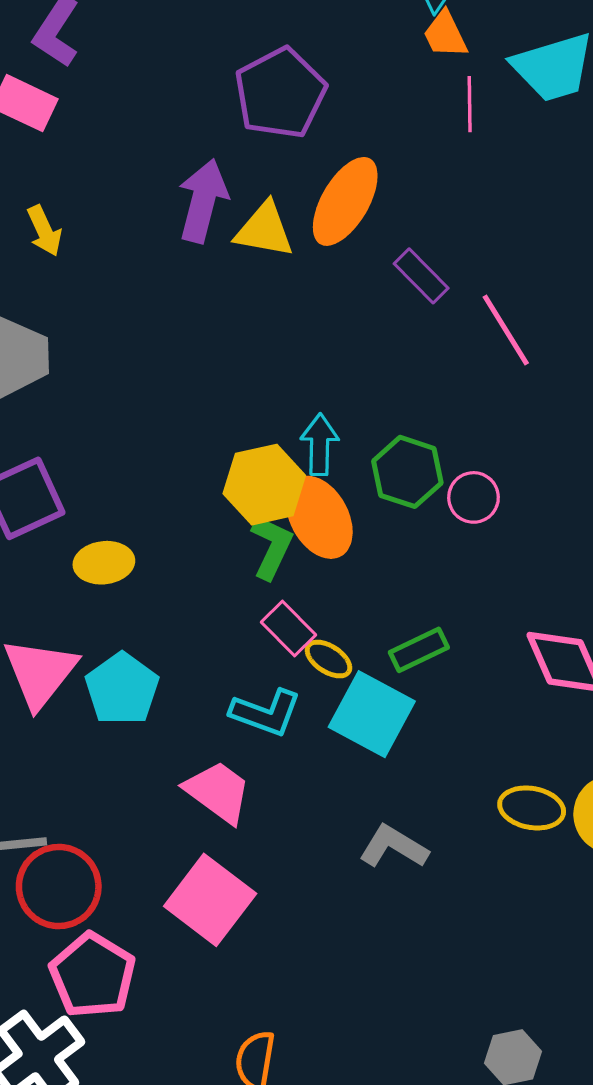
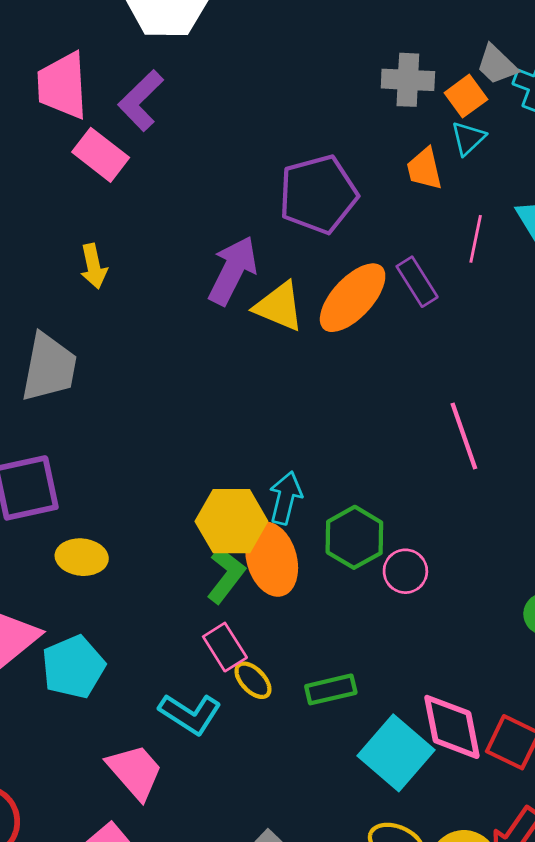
orange trapezoid: (445, 35) -> (424, 169), moved
purple rectangle: (421, 276) -> (417, 282), moved
cyan square: (372, 714) -> (396, 753), moved

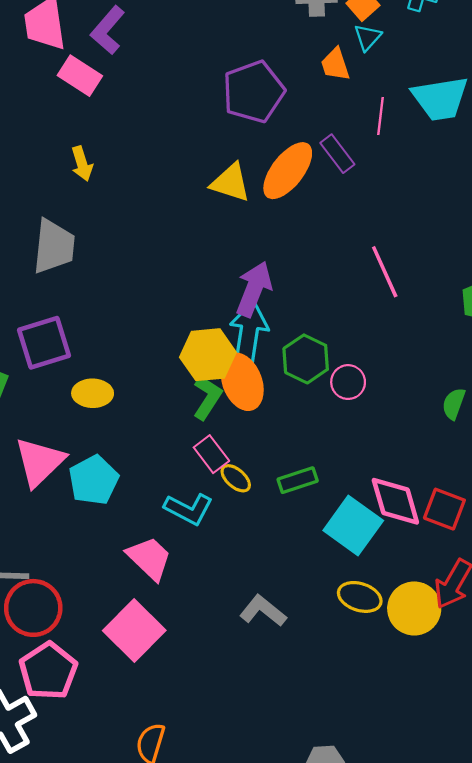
purple arrow: (233, 270) -> (254, 289), moved
cyan arrow: (286, 498) -> (249, 333), size x1.5

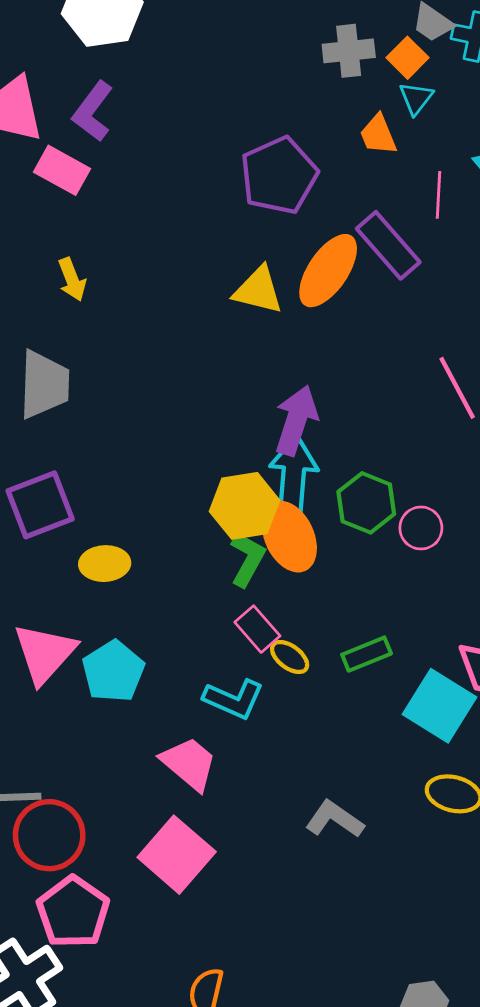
purple rectangle: (337, 154) -> (388, 245), size x1.4

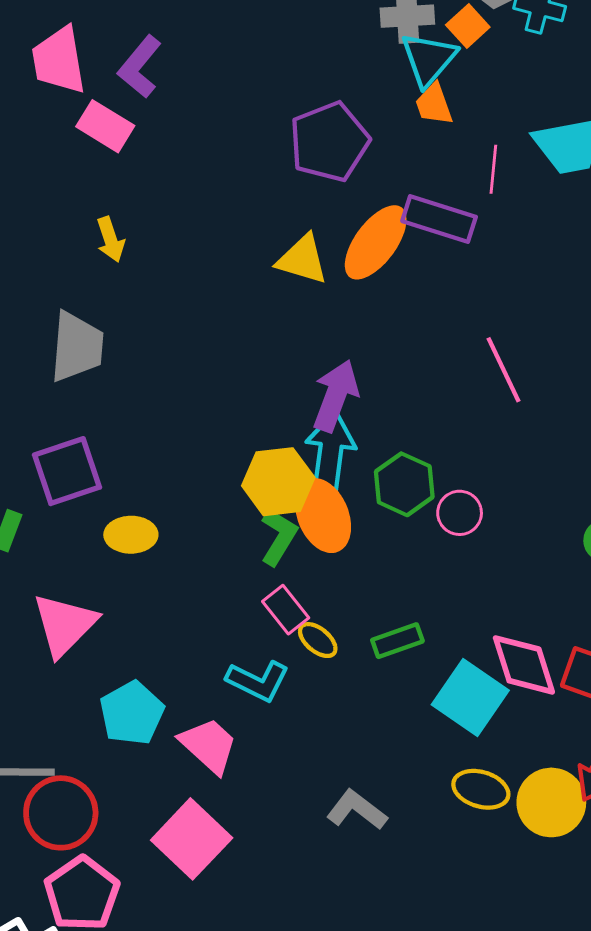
cyan triangle: (416, 98) -> (429, 59), moved, size x1.6
purple rectangle: (388, 245) -> (439, 219), turned -34
cyan pentagon: (113, 671) -> (132, 713), moved

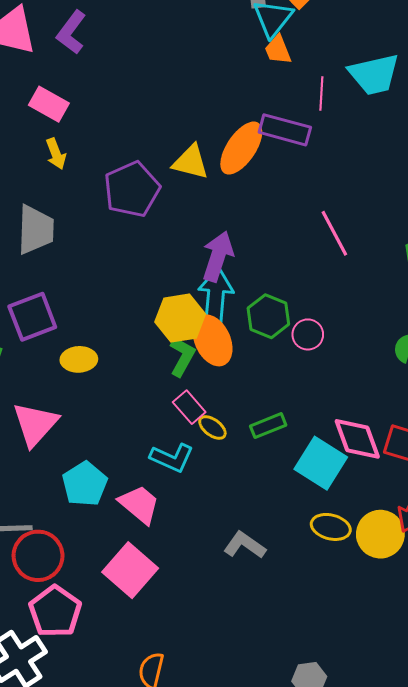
pink rectangle: (105, 126) -> (49, 104), moved
purple pentagon: (329, 142) -> (132, 189), moved

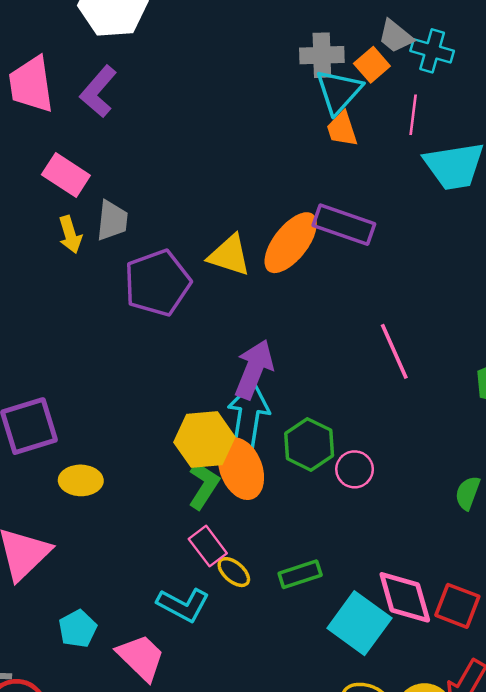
pink line: (321, 93) -> (413, 115), moved
gray trapezoid: (36, 230) -> (112, 221), moved, size x0.7
cyan pentagon: (85, 484) -> (78, 629), size x0.7

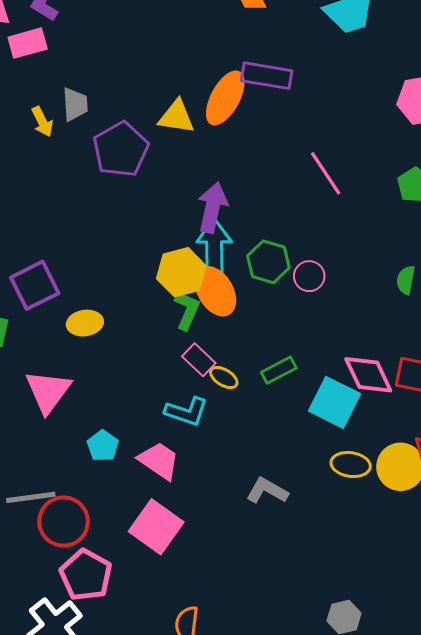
pink rectangle: (66, 175) -> (28, 43), moved, turned -39

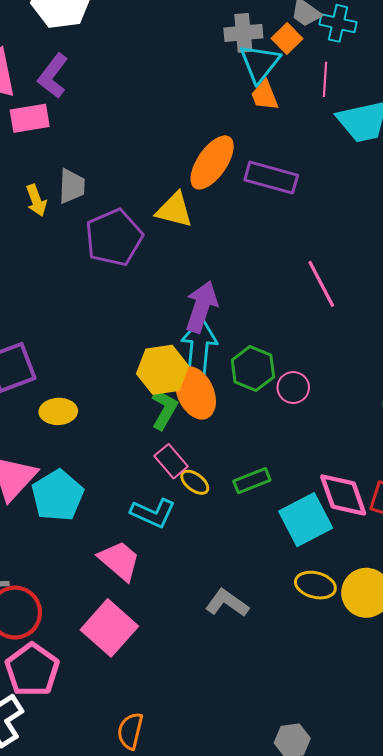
orange ellipse: (225, 98) -> (212, 162), moved
cyan square: (335, 402) -> (306, 520), turned 30
cyan pentagon: (103, 446) -> (58, 496), moved, size x1.6

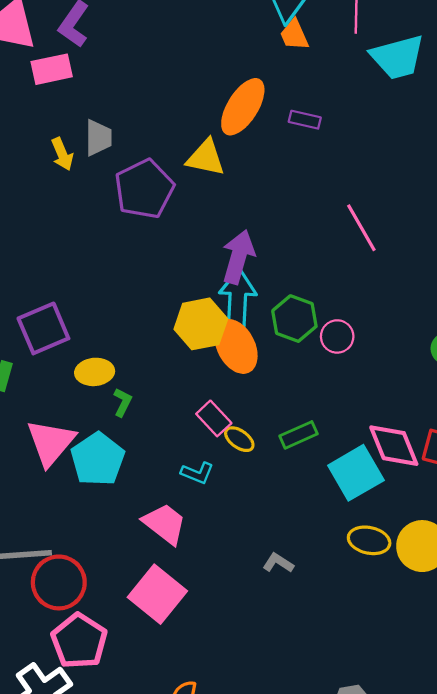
purple rectangle: (271, 178) -> (305, 120), size x0.6
green L-shape: (164, 409) -> (123, 402), moved, size x0.7
cyan L-shape: (153, 513) -> (197, 473), size x0.7
gray L-shape: (227, 603) -> (278, 563), size x0.7

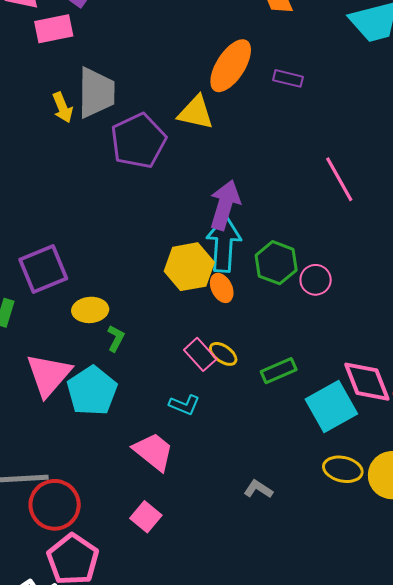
gray trapezoid: (98, 138) -> (96, 93), size x1.5
orange ellipse: (236, 346) -> (222, 288), size x0.6
yellow ellipse: (239, 439) -> (223, 354), moved
pink square: (157, 594) -> (146, 517), size x0.6

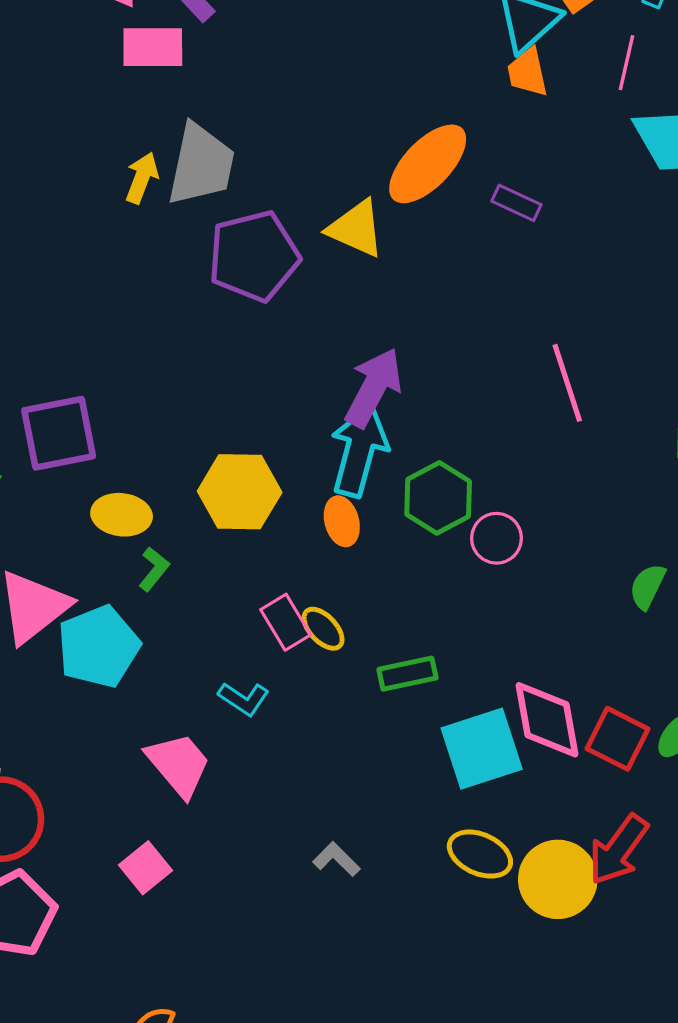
yellow arrow: (63, 108) -> (142, 178), turned -148
yellow hexagon: (189, 267) -> (240, 492), moved

